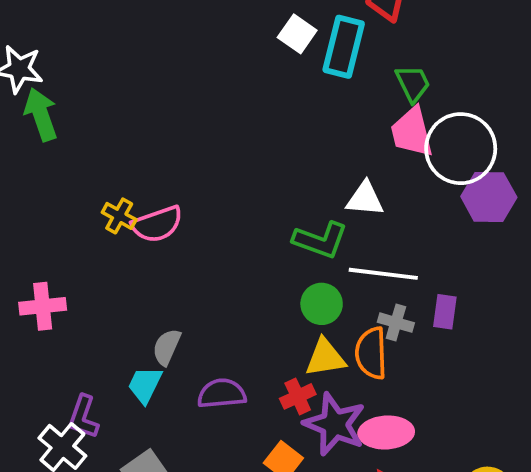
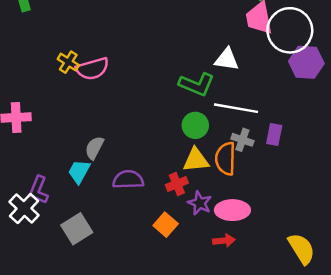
purple star: (335, 424) -> (200, 203), size x0.6

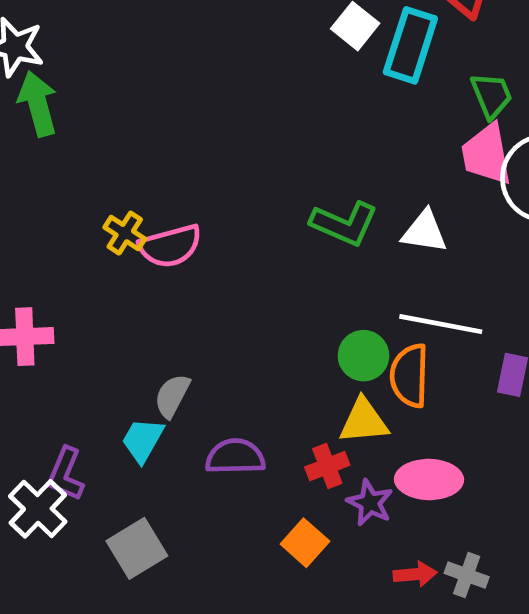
green L-shape: (197, 84) -> (344, 224), moved
gray cross: (242, 140) -> (467, 575), moved
orange semicircle: (225, 159) -> (409, 376), moved
pink ellipse: (232, 210) -> (429, 479), moved

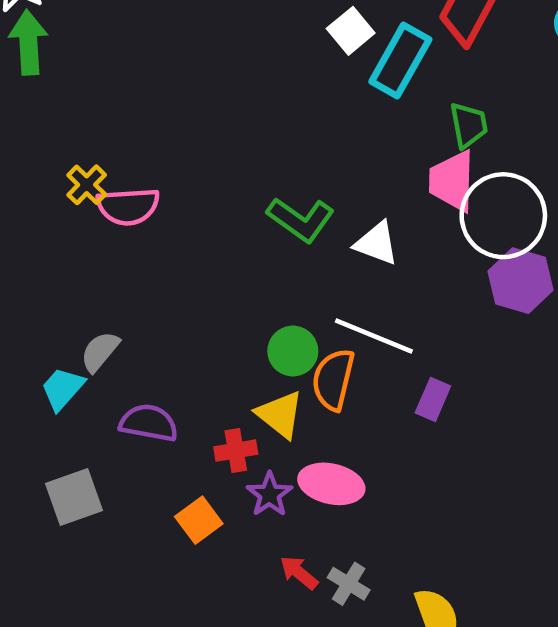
yellow triangle: (364, 421) -> (280, 414), turned 32
gray square: (137, 548) -> (74, 497), moved
red arrow: (415, 574) -> (299, 573), turned -147

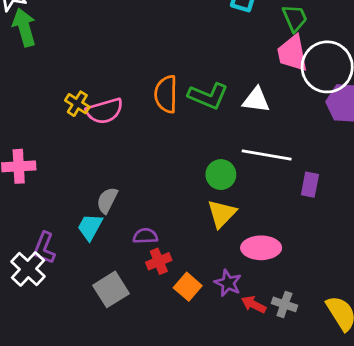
orange semicircle: (333, 380) -> (166, 94), moved
yellow triangle: (280, 414) -> (222, 214), turned 48
purple semicircle: (149, 423) -> (145, 236), size x0.7
red cross: (236, 451) -> (159, 261), moved
purple star: (270, 494) -> (228, 283), moved

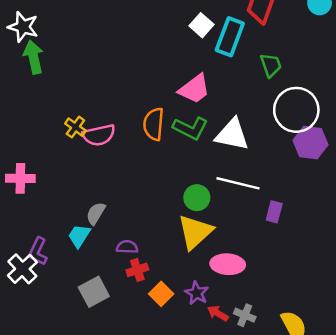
pink trapezoid: (292, 53) -> (194, 89), moved, turned -120
white triangle: (256, 100) -> (232, 135), size x1.4
yellow triangle: (222, 214) -> (195, 232), size x1.4

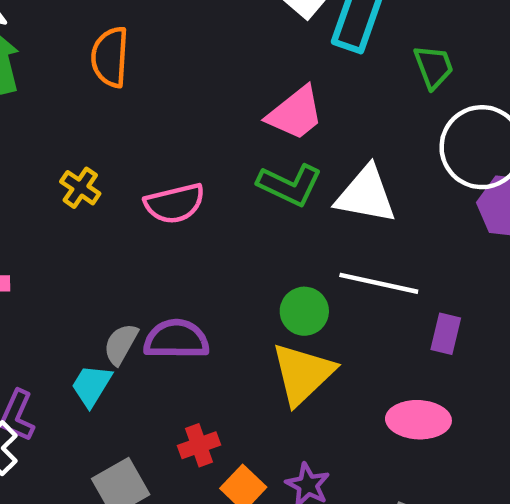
orange semicircle: (154, 124) -> (110, 57), moved
pink semicircle: (99, 135) -> (175, 203), moved
purple semicircle: (127, 247) -> (176, 339), moved, size x1.6
pink ellipse: (228, 264) -> (418, 420), moved

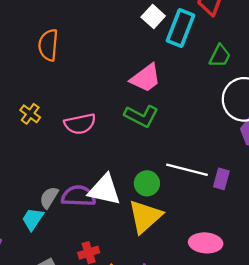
green trapezoid: (434, 67) -> (220, 56), turned 45
white triangle: (366, 195) -> (104, 190), moved
purple rectangle: (446, 334) -> (221, 179), moved

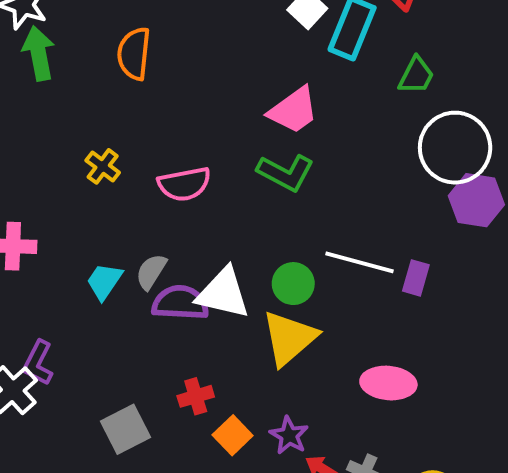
gray semicircle: (49, 198) -> (151, 272), moved
cyan trapezoid: (33, 219) -> (104, 281), moved

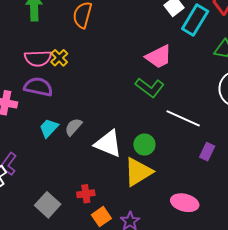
yellow cross: (103, 166) -> (59, 58), moved
pink semicircle: (184, 184) -> (38, 58), moved
white line: (359, 262) -> (183, 118), moved
purple semicircle: (180, 303) -> (38, 87), moved
gray square: (126, 429) -> (48, 205), turned -30

